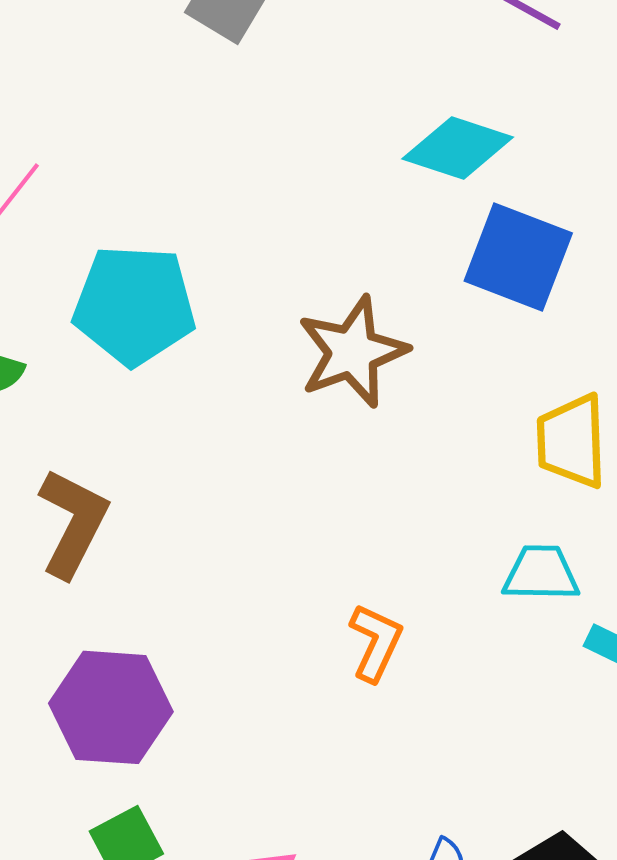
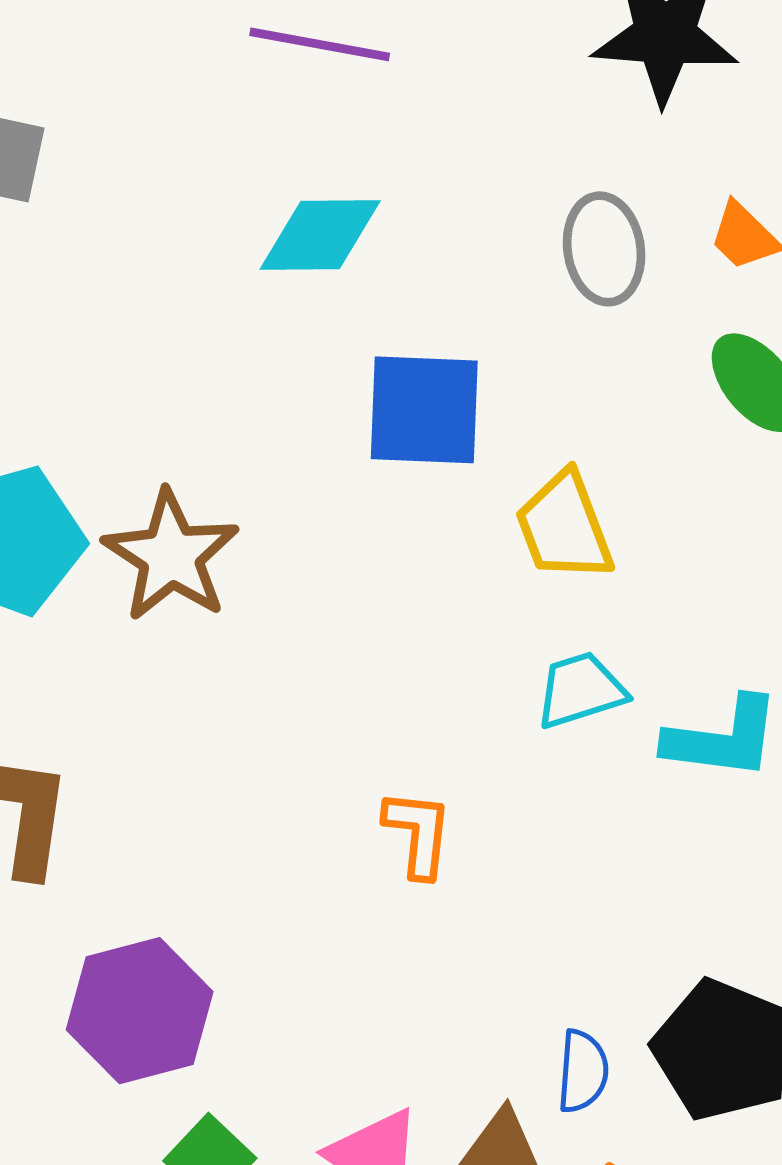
blue square: (518, 257) -> (424, 410), moved
brown star: (352, 352) -> (171, 556), moved

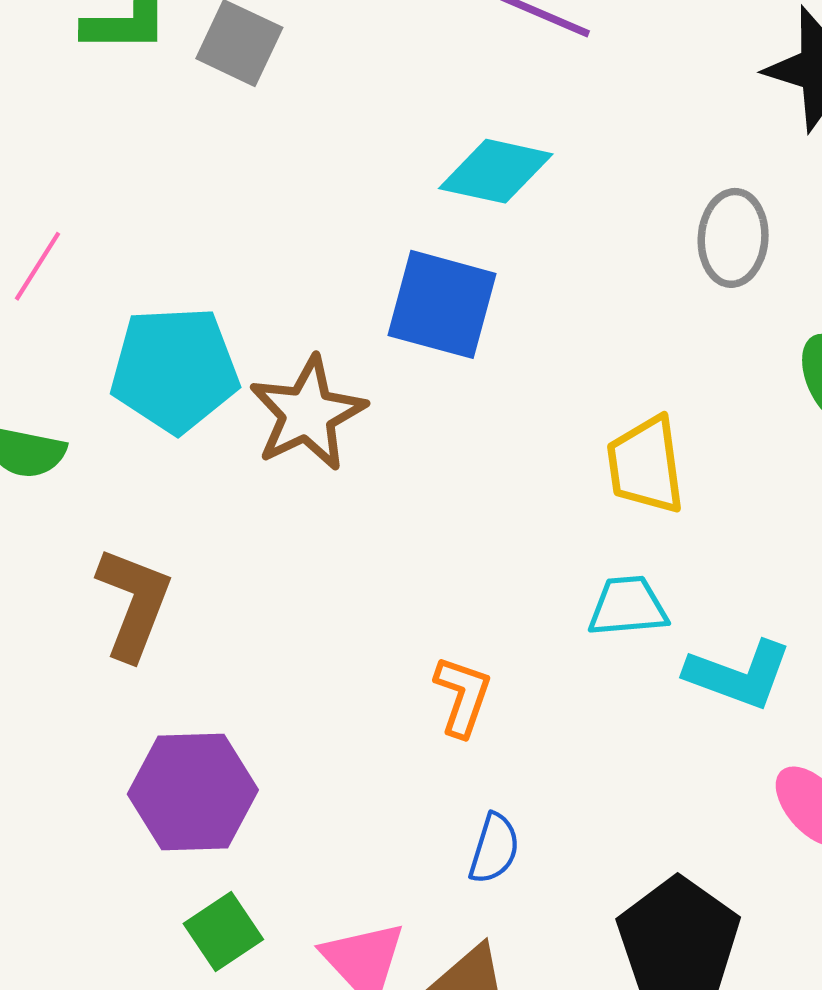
blue square: (424, 410) -> (442, 304), moved
blue semicircle: (583, 1071) -> (494, 848), moved

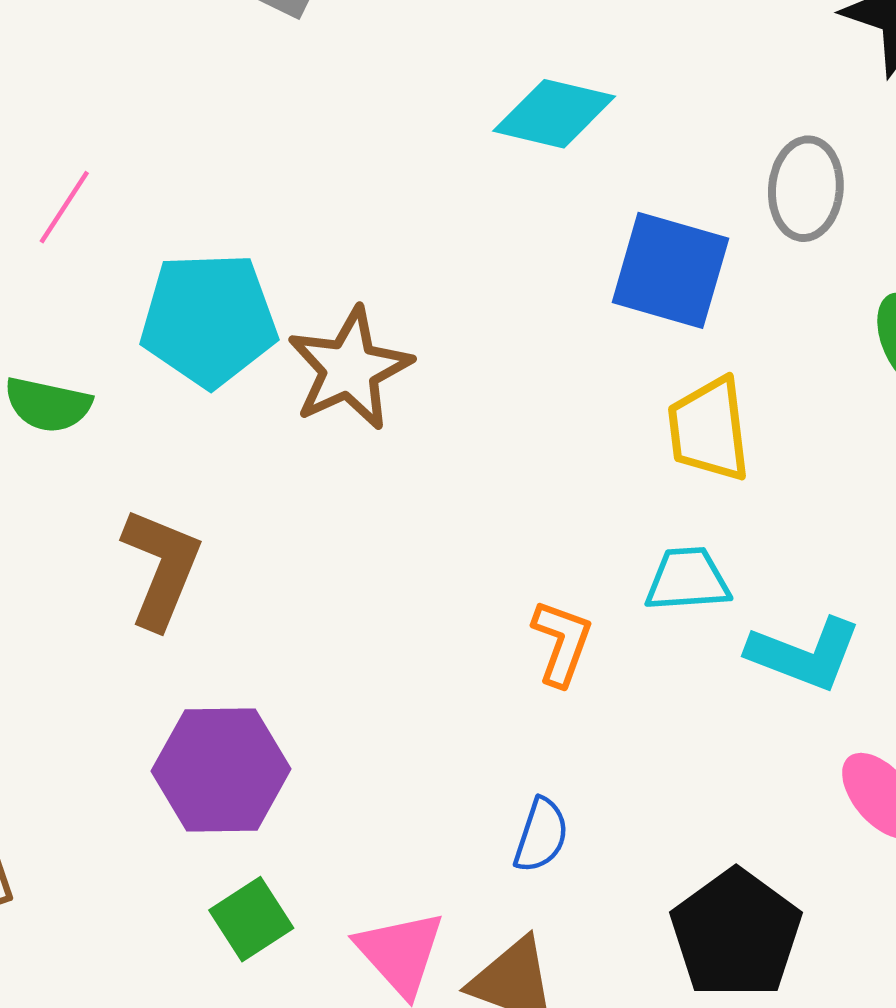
blue square: (442, 304) -> (670, 270), moved
orange L-shape: (463, 696) -> (562, 643), moved

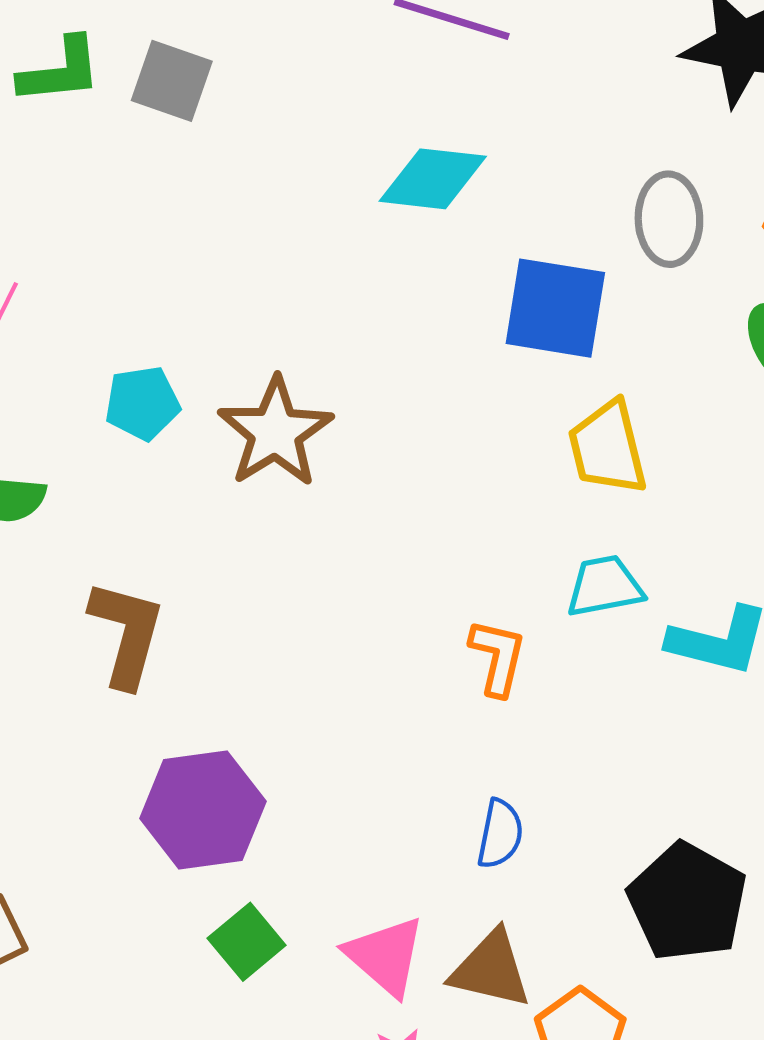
cyan pentagon: (209, 320) -> (142, 403), size x0.6

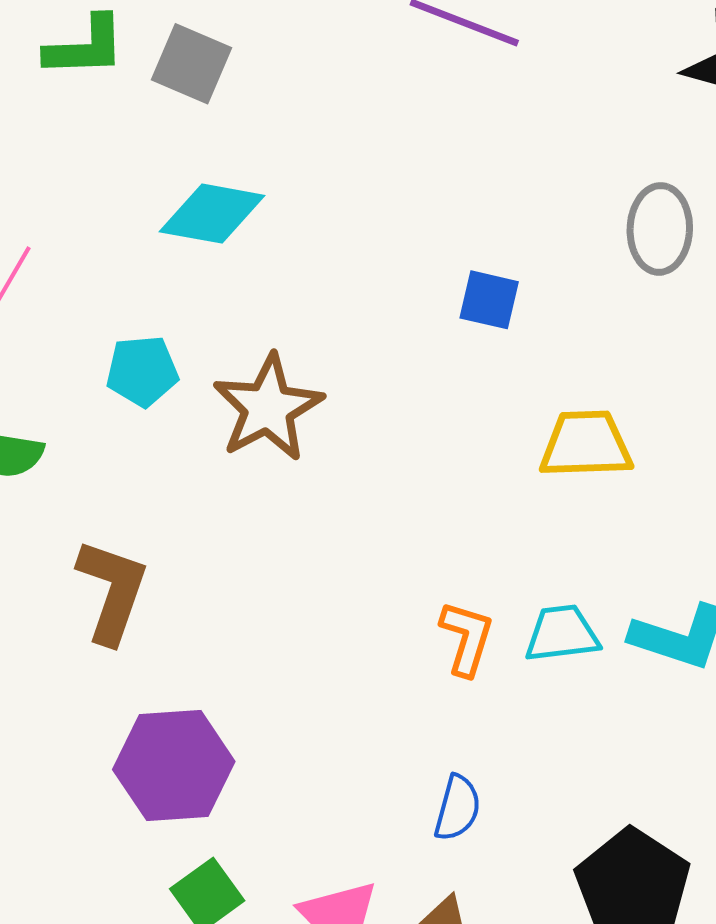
cyan diamond: (433, 179) -> (212, 214), moved
blue square: (555, 308) -> (489, 300), moved, size x0.6
yellow trapezoid: (608, 448) -> (586, 444), turned 98
cyan trapezoid: (605, 586) -> (562, 634), moved

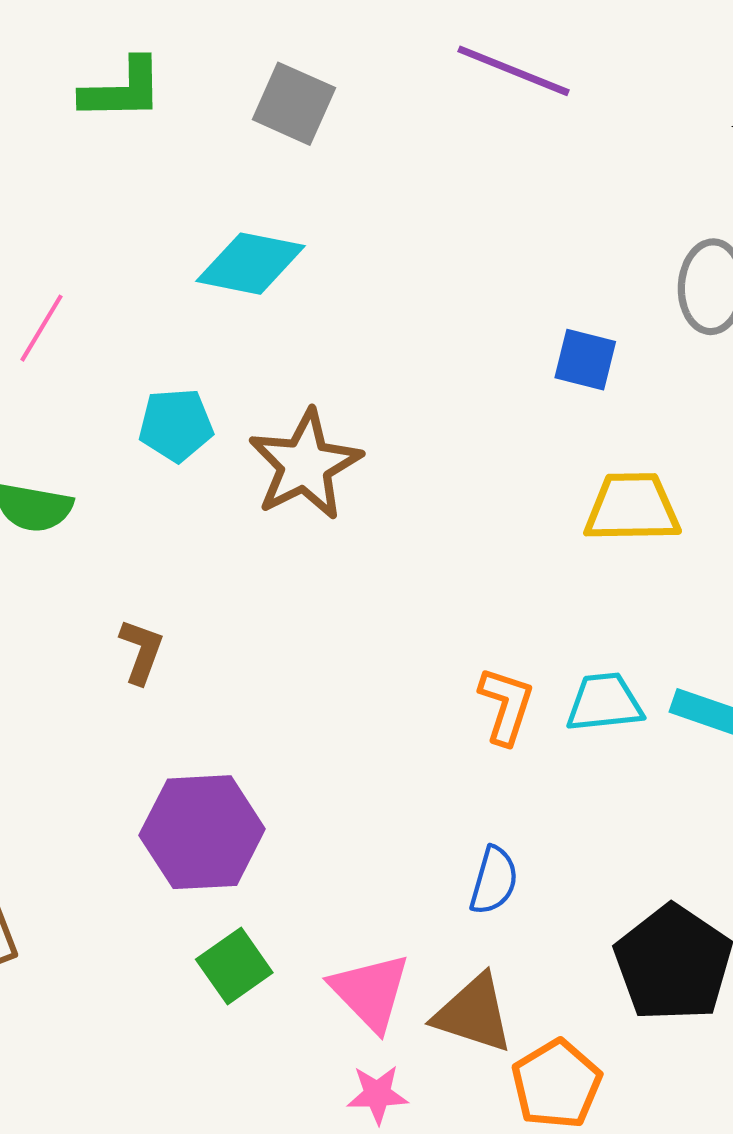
gray square: (192, 64) -> (294, 104), moved
blue square: (489, 300) -> (585, 360), moved
brown L-shape: (112, 591) -> (141, 651), size x0.6

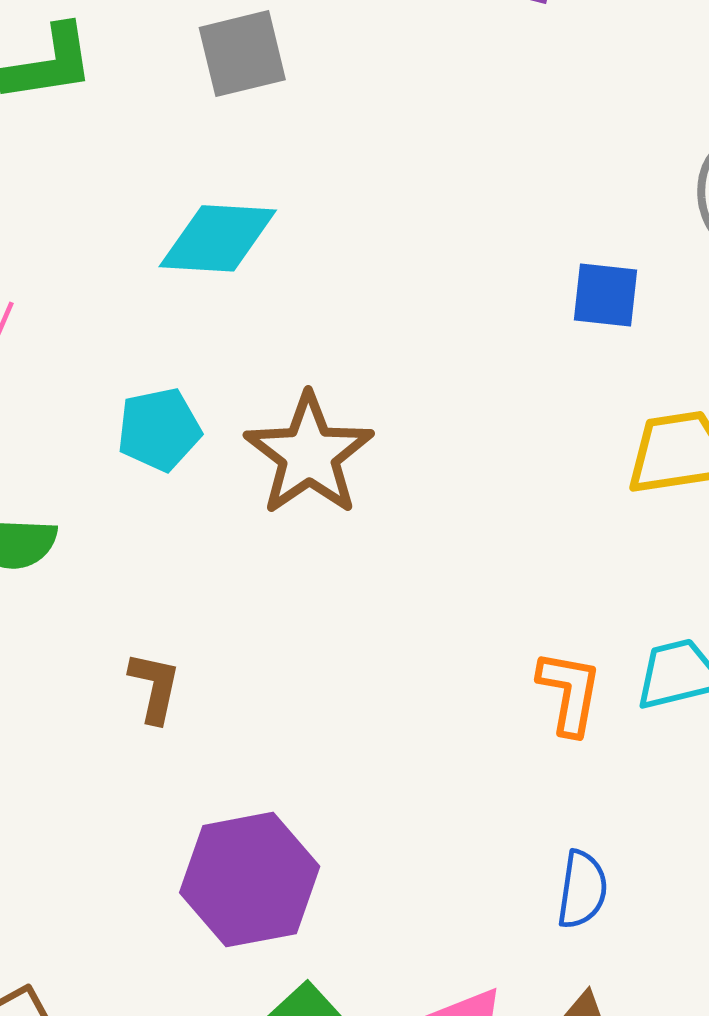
gray square: (294, 104) -> (242, 54), turned -30

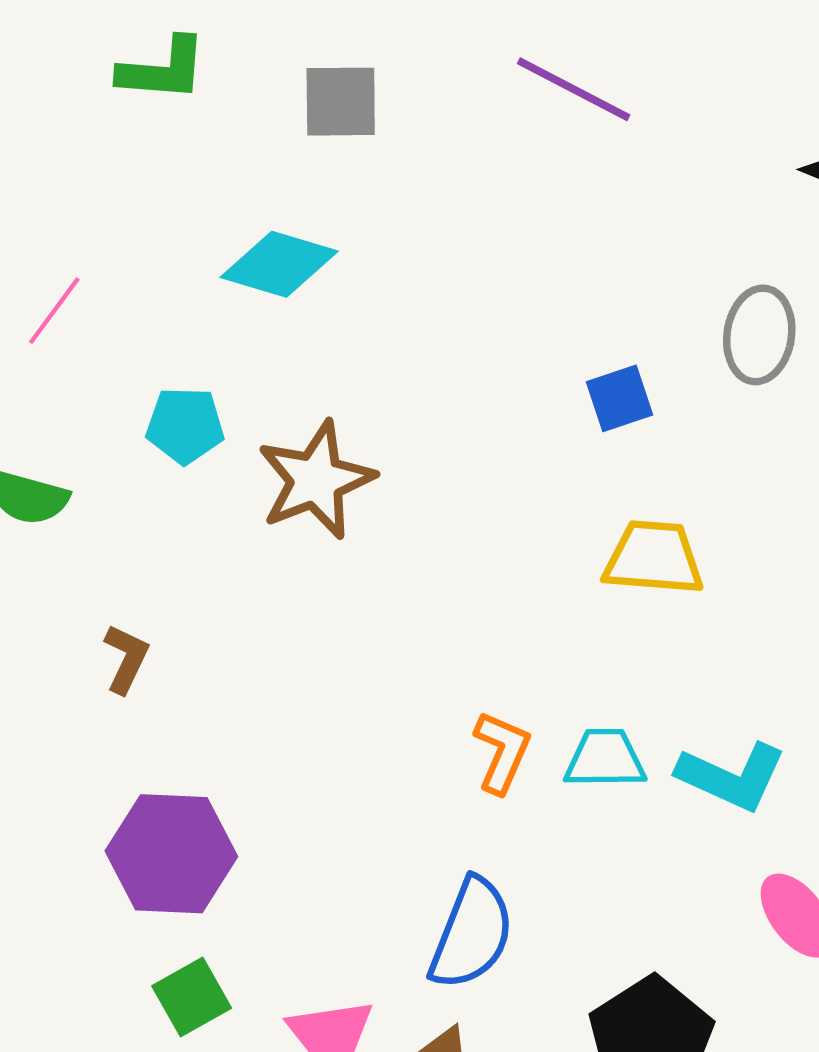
blue square: (606, 295) -> (619, 398), turned -38
blue semicircle: (582, 889) -> (472, 934), size x1.6

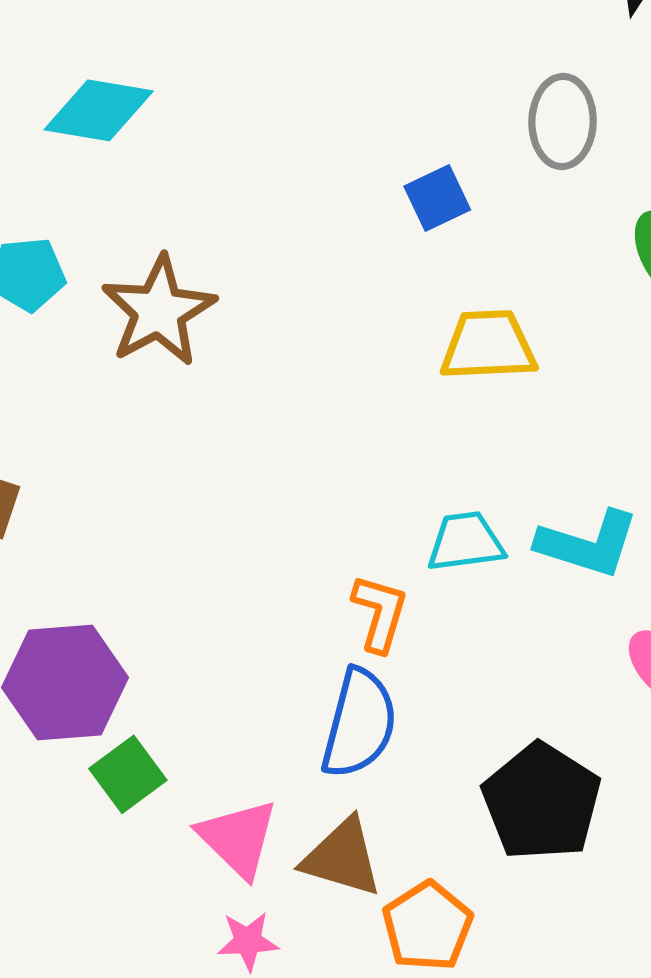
orange L-shape: (502, 752) -> (380, 613), moved
green square: (192, 997) -> (128, 774), moved

